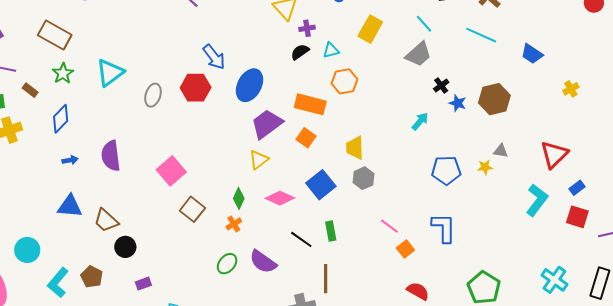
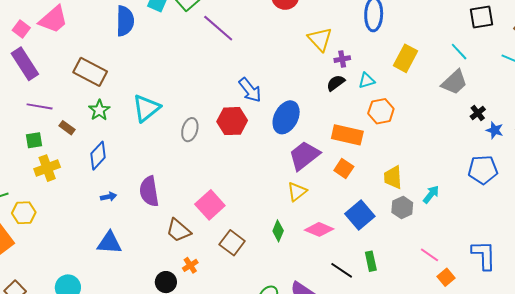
cyan arrow: (420, 121) -> (431, 194), moved
blue pentagon: (446, 170) -> (483, 170), moved
brown trapezoid: (106, 220) -> (178, 230), moved
orange cross: (234, 224) -> (190, 265), moved

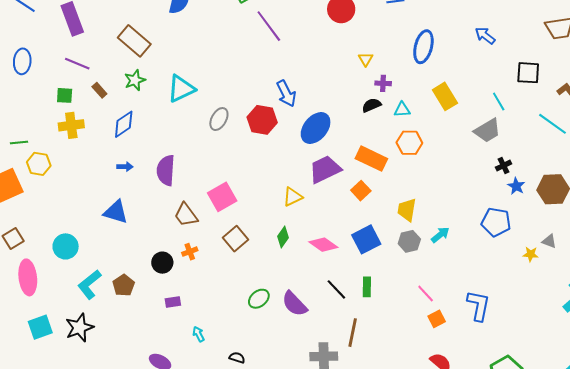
yellow triangle: (320, 39) -> (366, 59), size x0.6
yellow rectangle: (405, 58) -> (445, 96), turned -72
yellow triangle: (297, 192) -> (293, 197), moved

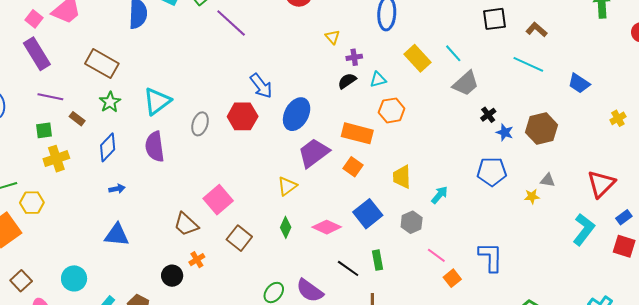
cyan line: (499, 102) -> (453, 53), moved
purple semicircle: (166, 170) -> (155, 147), moved
gray hexagon: (409, 241) -> (412, 222), moved

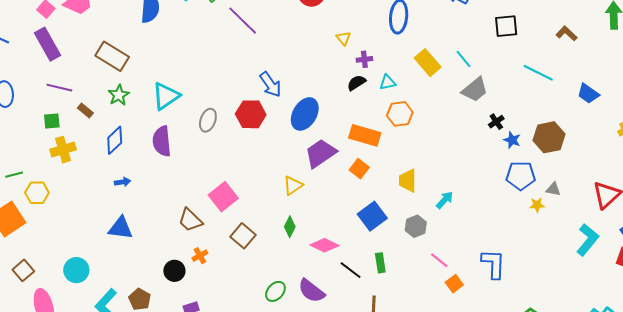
brown L-shape: (537, 30) -> (566, 33), moved
blue pentagon: (492, 172) -> (521, 176), moved
pink diamond: (327, 227) -> (325, 245), moved

